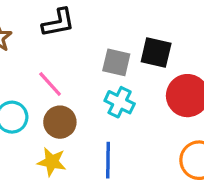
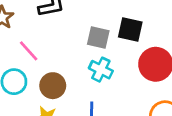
pink line: (50, 84) -> (29, 51), moved

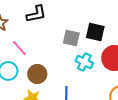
cyan cross: (101, 70) -> (84, 62), moved

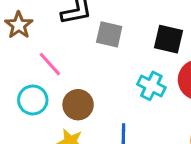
gray square: (71, 38) -> (109, 34), moved

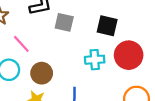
cyan cross: (151, 86) -> (95, 60), turned -30

